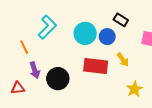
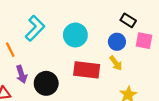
black rectangle: (121, 20) -> (128, 20), moved
blue circle: (107, 37) -> (117, 42), moved

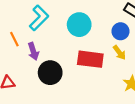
purple arrow: (21, 74) -> (33, 51), moved

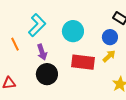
purple arrow: (33, 51) -> (42, 52), moved
yellow arrow: (119, 53) -> (109, 56), turned -96

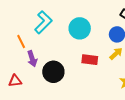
purple arrow: (42, 52) -> (32, 59), moved
red rectangle: (83, 62) -> (90, 60), size x0.7

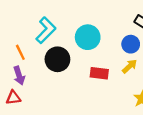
purple arrow: (32, 59) -> (19, 76), moved
black circle: (53, 72) -> (57, 59), moved

